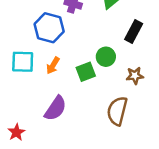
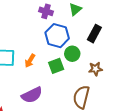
blue hexagon: (49, 28) -> (57, 36), moved
purple semicircle: (55, 108) -> (32, 95), turned 30

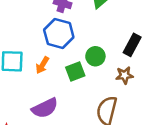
black rectangle: (94, 34) -> (132, 45), moved
blue hexagon: (57, 36) -> (59, 34), moved

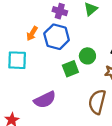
orange arrow: (42, 65) -> (32, 34), moved

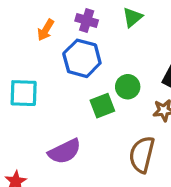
orange arrow: (32, 34) -> (46, 30), moved

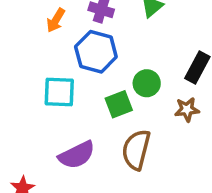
cyan square: (24, 93) -> (59, 92), moved
brown semicircle: (142, 155) -> (136, 150), moved

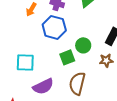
cyan square: (59, 92) -> (25, 62), moved

